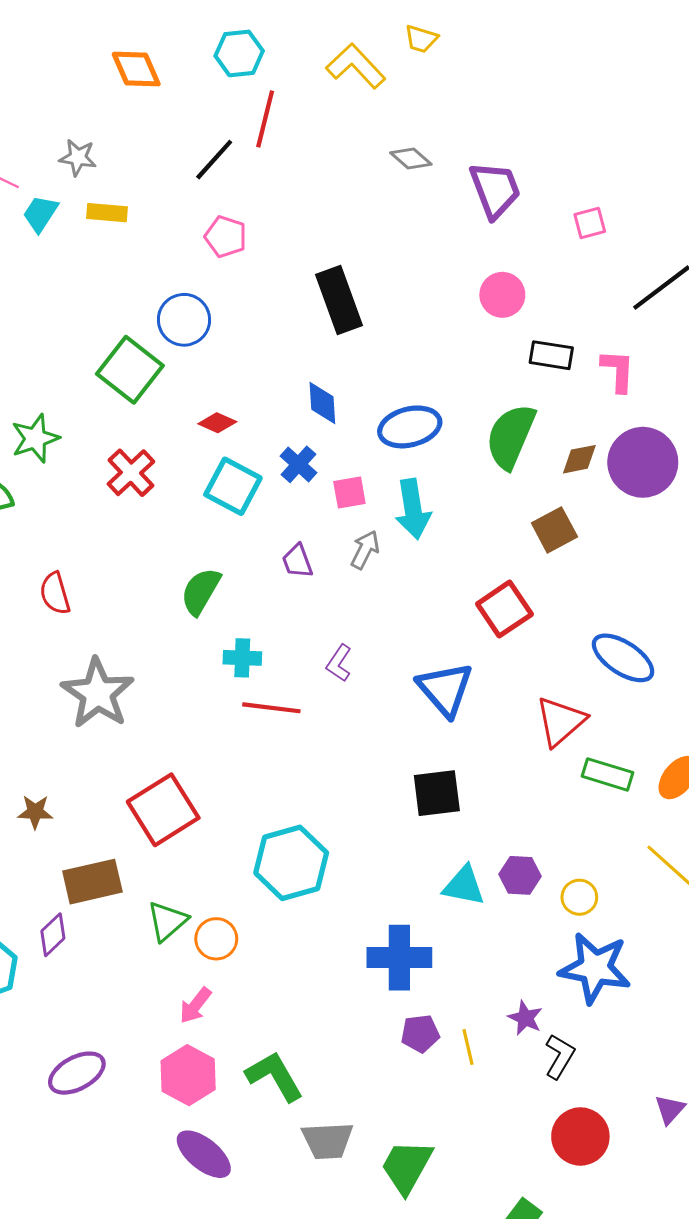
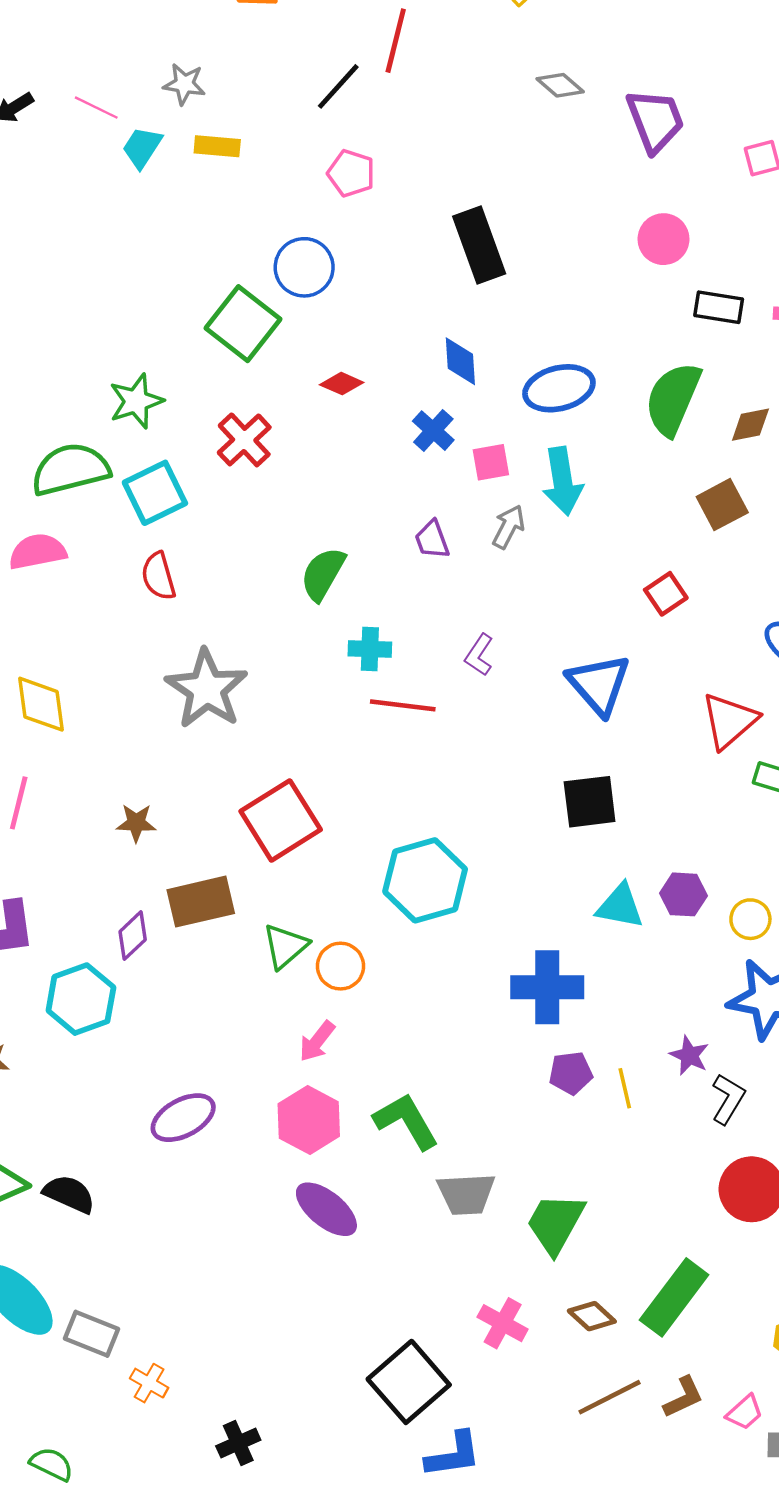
cyan square: (233, 486) -> (155, 493), moved, turned 36
red square: (504, 609) -> (666, 594), size x0.7
purple diamond: (53, 935) -> (133, 936), moved

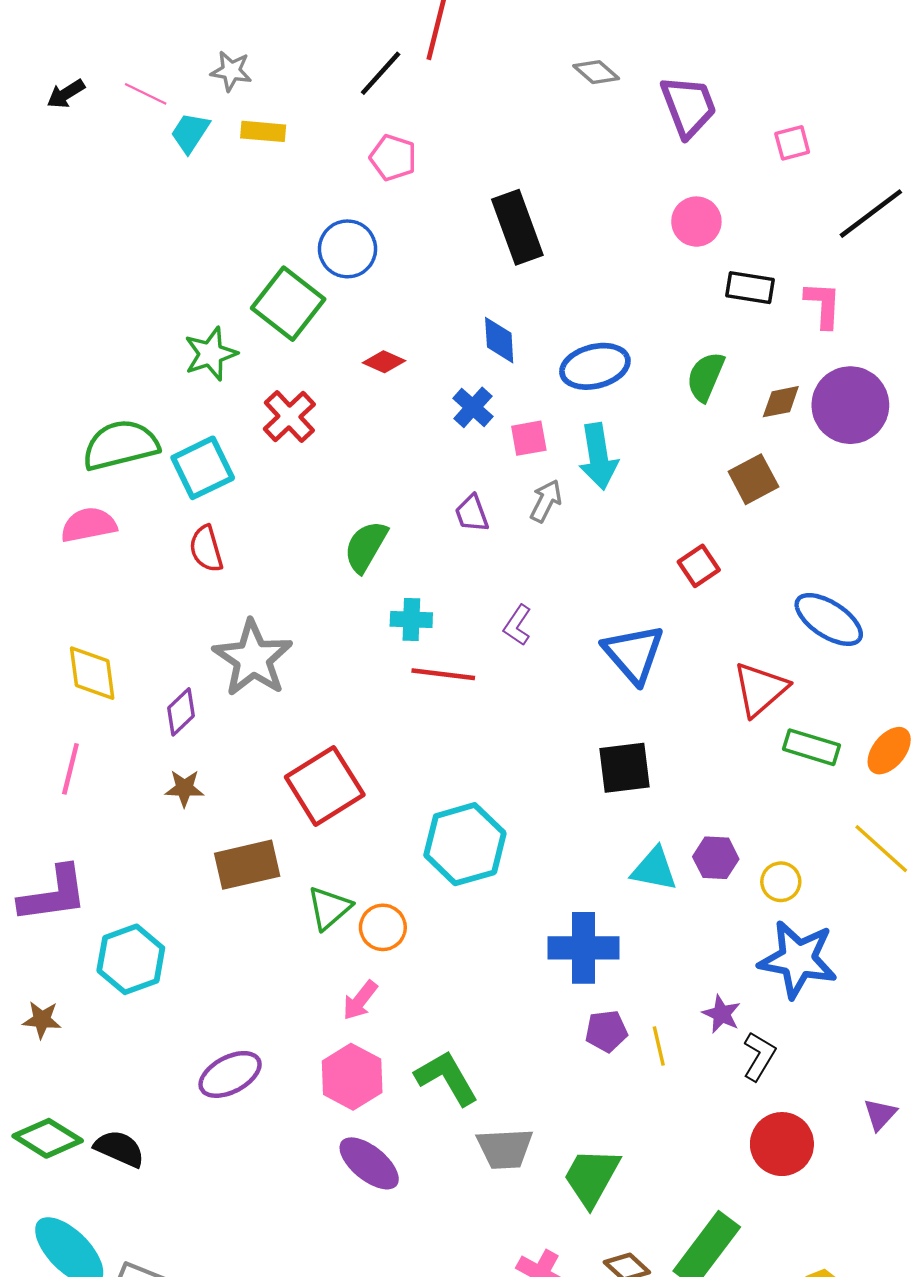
green semicircle: (673, 399) -> (706, 377), size x0.7
green star: (136, 401) -> (211, 354), moved
purple diamond: (133, 936) -> (181, 712), moved

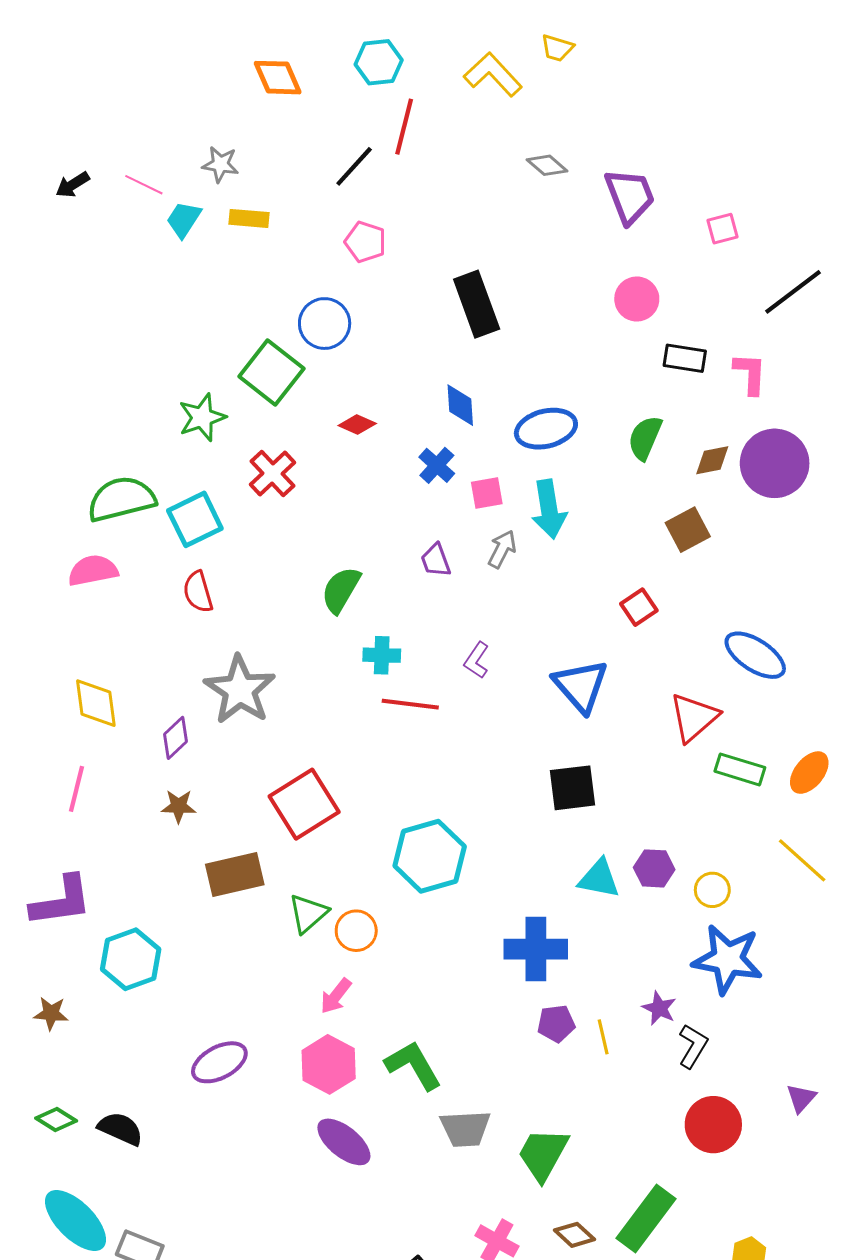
green diamond: (48, 1138) -> (56, 1119), size x0.7

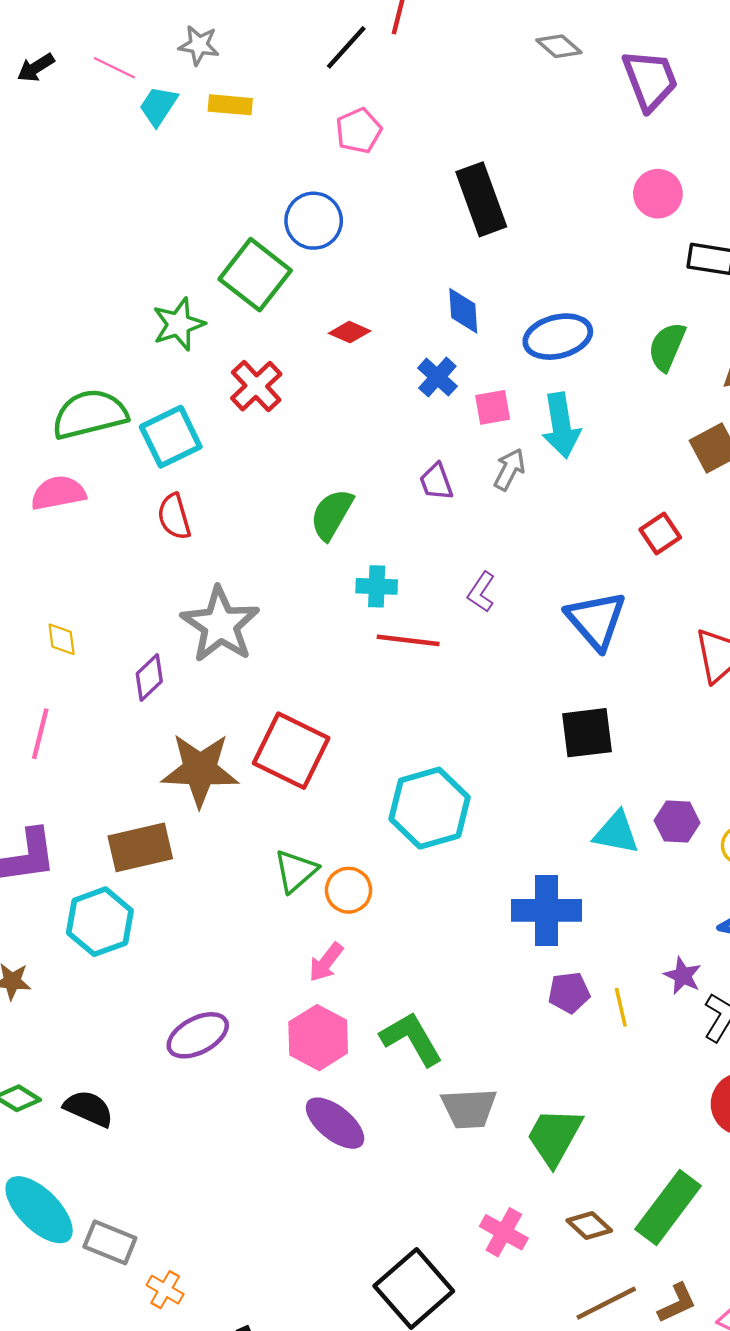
pink pentagon: (365, 242) -> (359, 131), turned 30
yellow diamond: (96, 703) -> (62, 639), size x0.6
red square: (304, 804) -> (291, 751), turned -32
brown star: (179, 806) -> (200, 770), moved, size x2.0
brown rectangle: (235, 875) -> (140, 847), moved

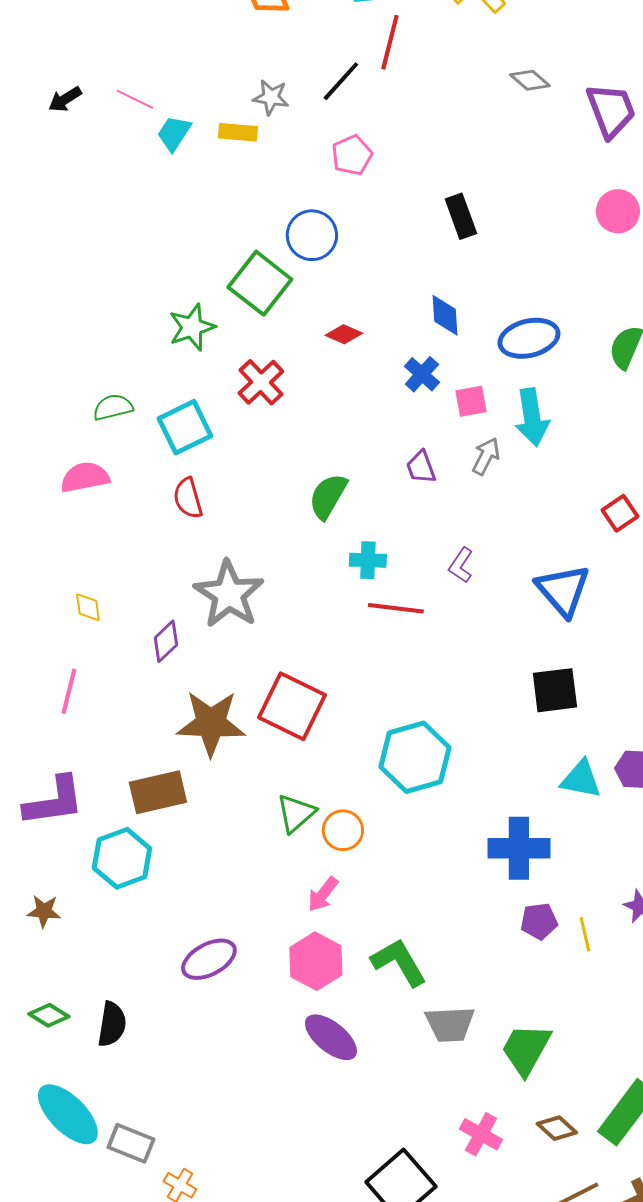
gray star: (199, 45) -> (271, 97), moved
black rectangle: (481, 199) -> (461, 216), size x0.7
green semicircle: (90, 414) -> (113, 407), size x0.6
black semicircle: (89, 1108) -> (112, 1024), turned 75

